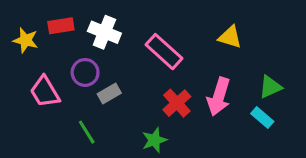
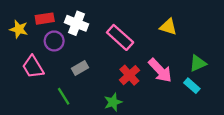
purple circle: (85, 72) -> (54, 41), moved
pink arrow: (219, 97) -> (160, 70), turned -60

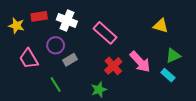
yellow triangle: (168, 27) -> (161, 26), moved
purple circle: (54, 41) -> (56, 45), moved

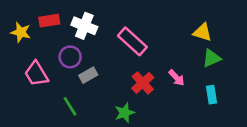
green triangle: (173, 56) -> (212, 58), moved
pink arrow: (140, 62) -> (177, 78), size x0.6
cyan rectangle: (168, 75) -> (212, 95), turned 40

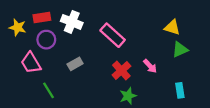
purple circle: (70, 57) -> (46, 40), moved
cyan rectangle: (212, 95) -> (180, 90), moved
green line: (70, 106) -> (49, 90), moved
green star: (125, 113) -> (128, 96), moved

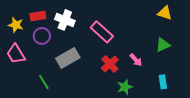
yellow triangle: (172, 27) -> (165, 13), moved
pink trapezoid: (31, 63) -> (16, 54), moved
gray rectangle: (75, 64) -> (68, 58), size x1.6
green star: (128, 96) -> (125, 87), moved

